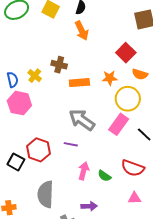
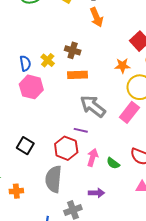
orange rectangle: (79, 83) -> (77, 75), moved
red hexagon: (38, 150) -> (66, 148), moved

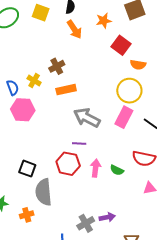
brown cross: (73, 50) -> (57, 66), turned -35
orange star: (122, 66) -> (104, 21), moved
gray semicircle: (53, 179) -> (44, 192), moved
purple arrow: (96, 193) -> (107, 217), moved

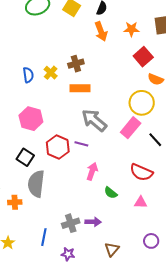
pink hexagon: (23, 110) -> (31, 119), moved
red hexagon: (68, 164) -> (58, 147), moved
green semicircle: (117, 170) -> (111, 193), moved

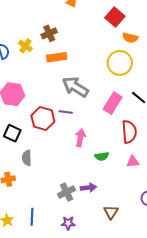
pink rectangle: (131, 128) -> (113, 103), moved
red semicircle: (141, 172) -> (129, 132), turned -110
gray semicircle: (36, 184) -> (27, 158), size x0.6
green semicircle: (111, 193) -> (102, 156), turned -40
blue line: (44, 237) -> (32, 217), moved

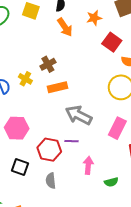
gray semicircle: (27, 158) -> (51, 181), moved

